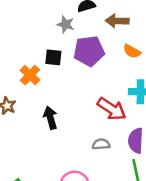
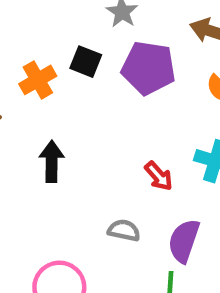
red arrow: (112, 109) -> (159, 176), size x0.6

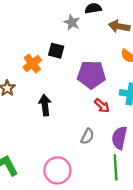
purple pentagon: (148, 68) -> (91, 75), moved
gray semicircle: (124, 230) -> (87, 136), turned 112

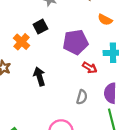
black square: (56, 51) -> (40, 27), turned -32

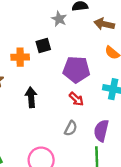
orange cross: (22, 42) -> (20, 57), turned 35
red arrow: (90, 68) -> (76, 99), moved

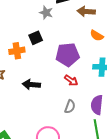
black arrow: (31, 97) -> (31, 84), turned -72

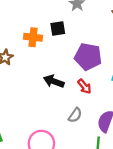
black arrow: (31, 84) -> (54, 81), moved

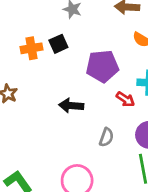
orange cross: (33, 37) -> (31, 48), moved
red arrow: (84, 86) -> (125, 99), moved

